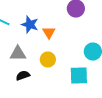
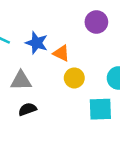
orange triangle: (49, 32) -> (61, 53), turned -32
yellow circle: (48, 60) -> (74, 78), moved

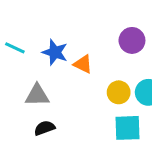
purple circle: (96, 22) -> (132, 40), moved
yellow circle: (74, 78) -> (119, 92), moved

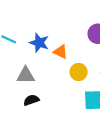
yellow circle: (119, 92) -> (79, 72), moved

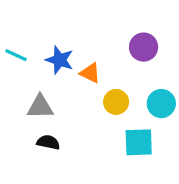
black semicircle: (31, 100) -> (48, 142), turned 32

